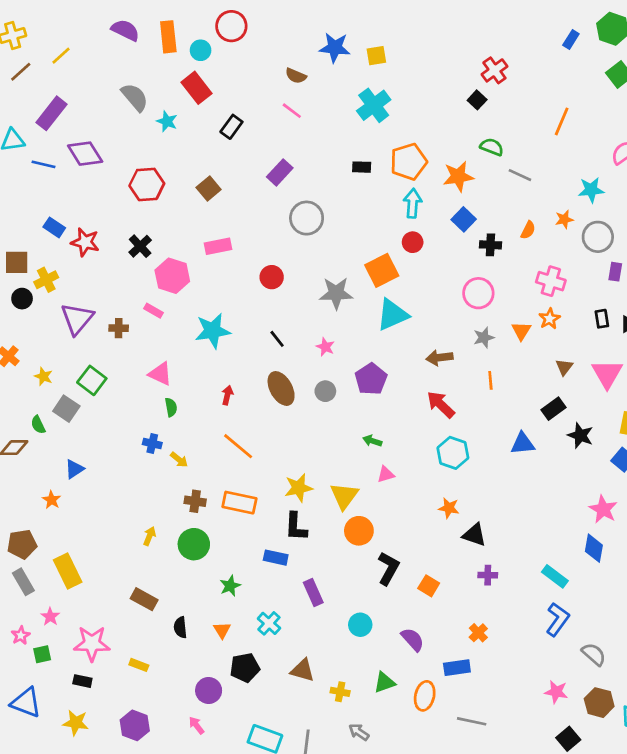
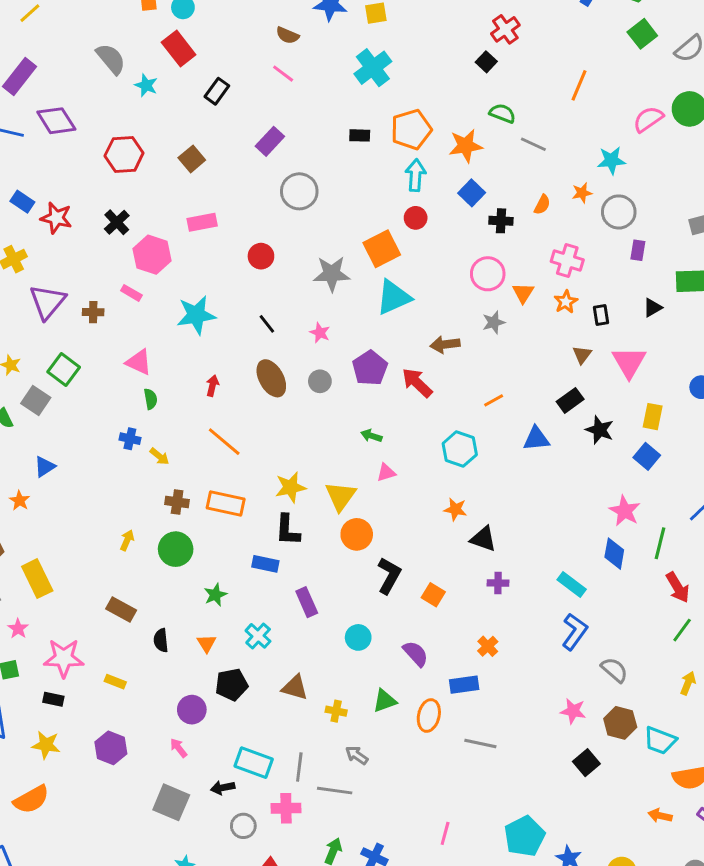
black rectangle: (602, 319) -> (601, 315), moved
orange triangle: (521, 331) -> (523, 293), moved
orange line: (490, 380) -> (494, 400), moved, turned 66
red arrow: (441, 405) -> (417, 383), moved

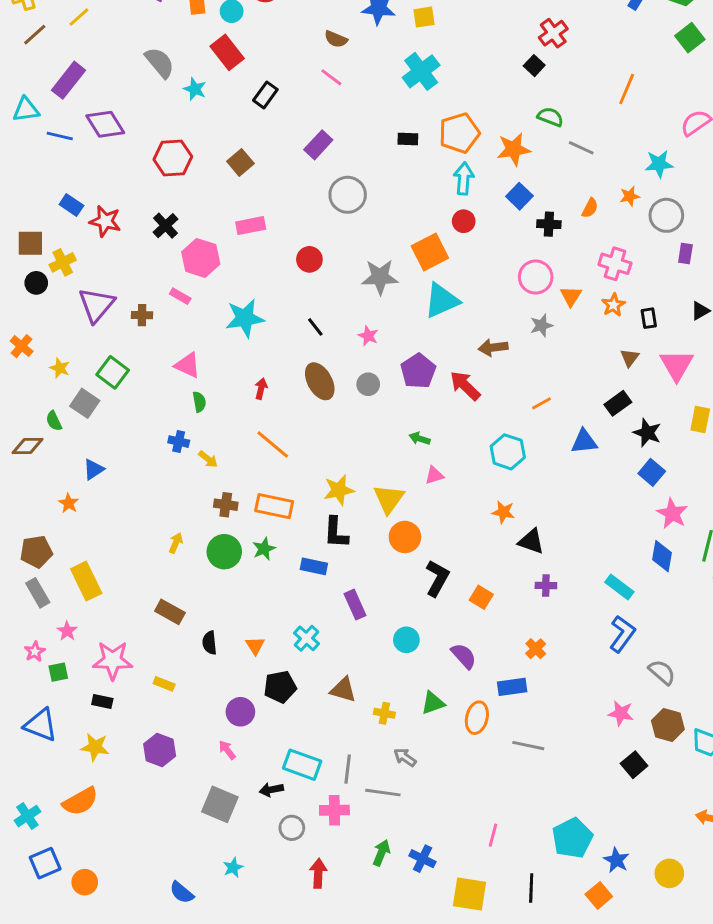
blue square: (647, 456) -> (652, 472), moved
green star: (215, 595) -> (264, 549), moved

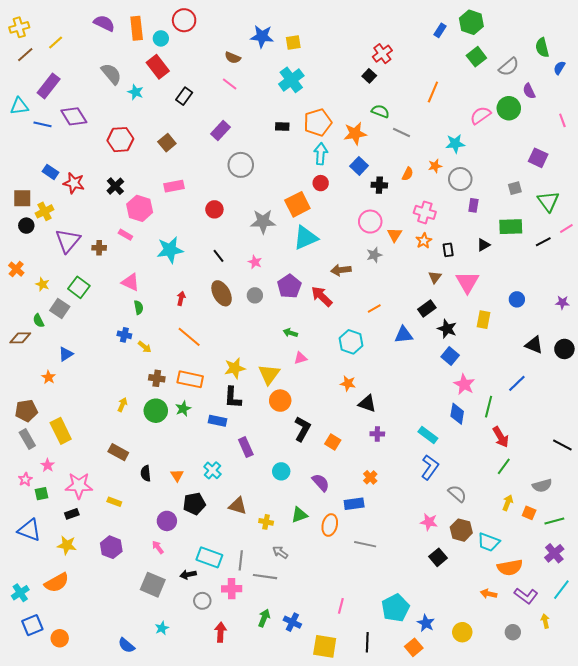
black rectangle: (102, 702) -> (72, 514), turned -32

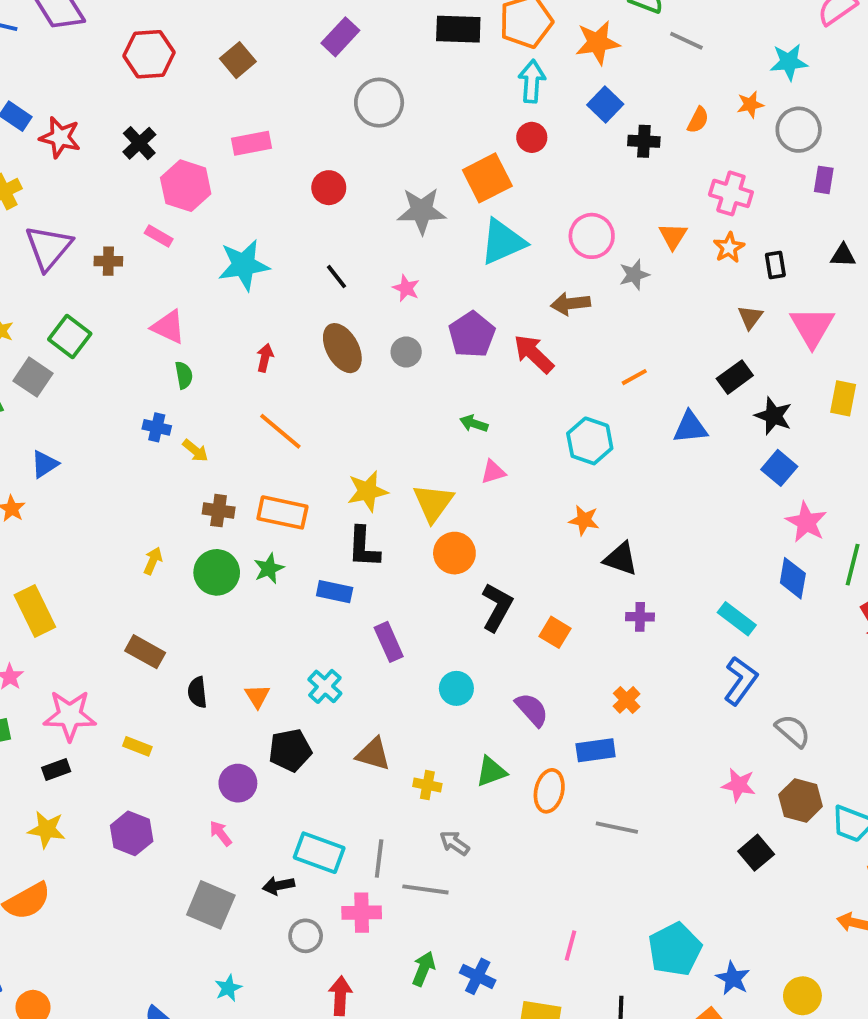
black rectangle: (282, 126) -> (458, 29), size x1.6
pink circle: (370, 222) -> (592, 236), moved
black triangle: (484, 245) -> (843, 255), turned 32

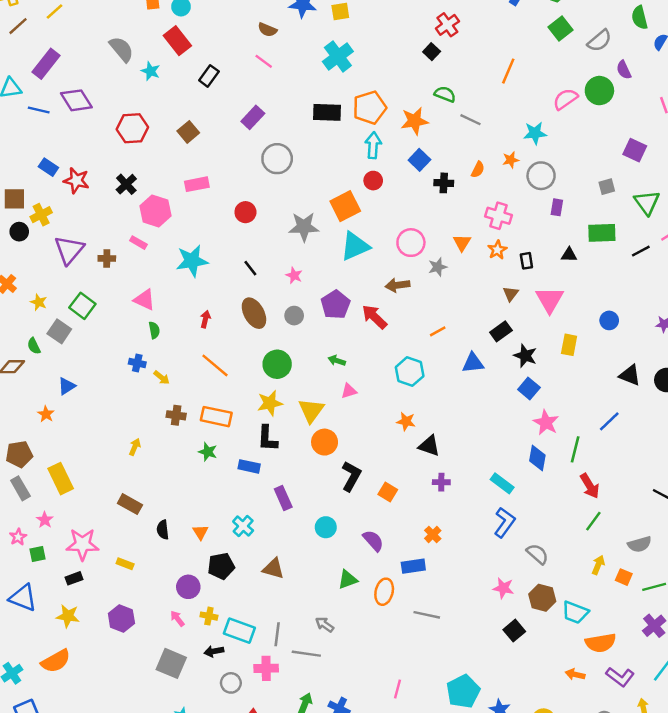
green star: (269, 569) -> (208, 452), turned -30
green circle: (217, 572) -> (277, 364), moved
yellow cross: (427, 785) -> (209, 616), moved

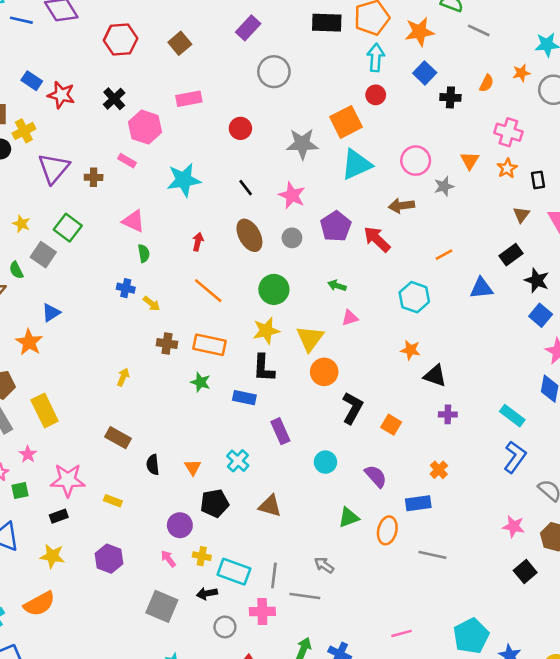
pink star: (294, 275) -> (292, 195), size x1.5
orange star: (46, 414) -> (29, 342), size x1.5
pink line: (398, 689) -> (401, 633), turned 60

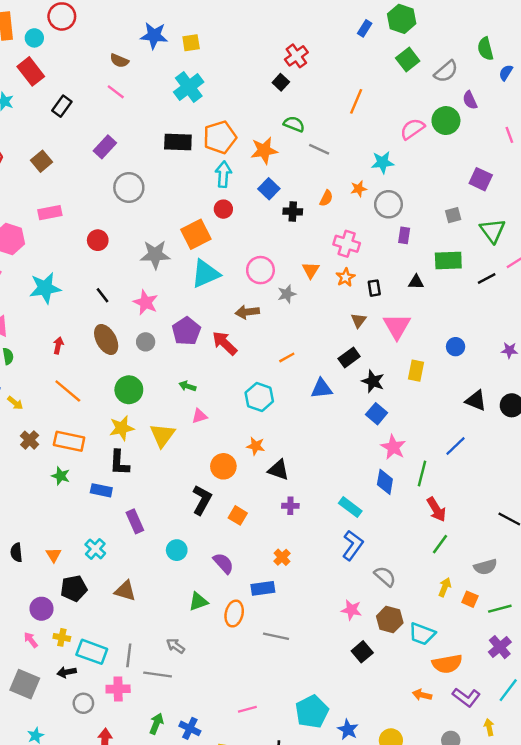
brown cross: (167, 344) -> (30, 440), turned 36
orange circle: (324, 372) -> (223, 466), moved

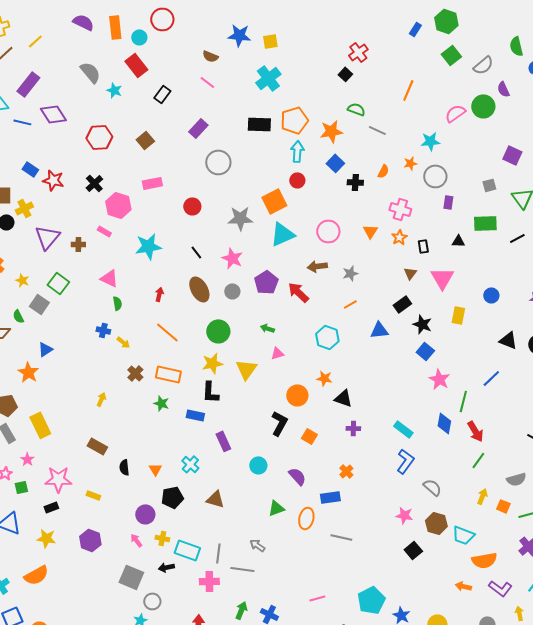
gray star: (287, 294) -> (350, 273), moved
blue diamond: (385, 482) -> (444, 423), moved
gray circle: (83, 703) -> (152, 601), moved

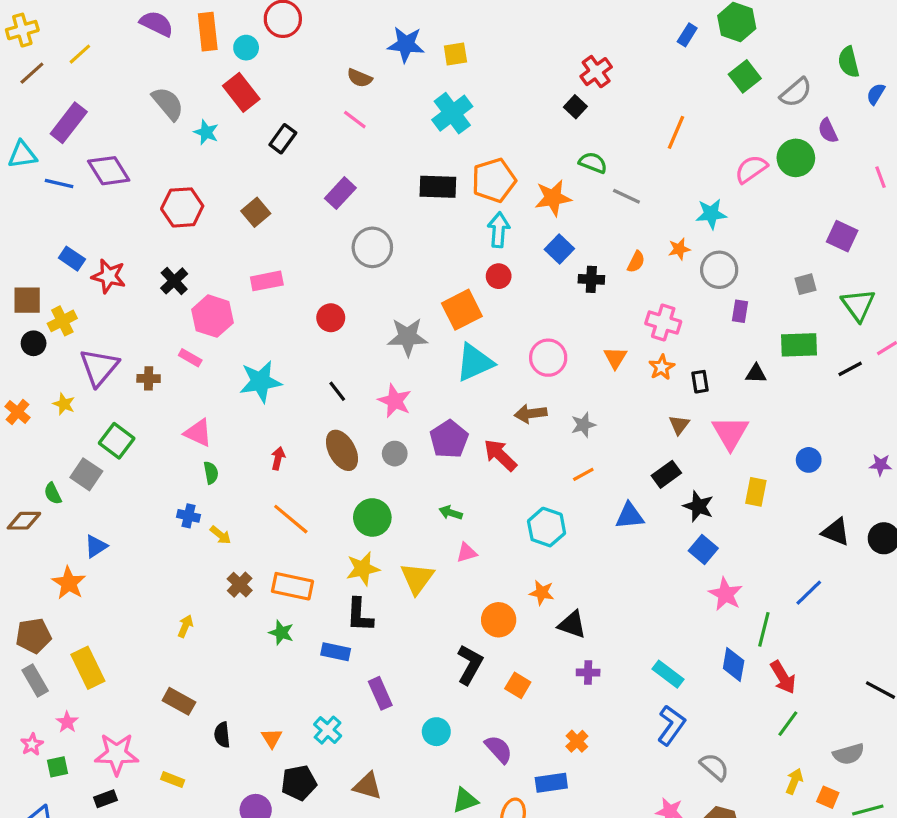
yellow star: (22, 280) -> (64, 404), moved

